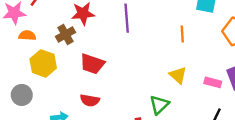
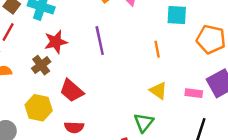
yellow hexagon: (43, 63) -> (39, 108), moved
red trapezoid: (92, 64) -> (72, 91), turned 30

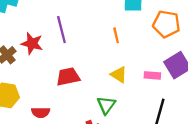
red star: (56, 42) -> (32, 43), moved, turned 30
red trapezoid: (72, 91) -> (68, 77), moved, turned 130

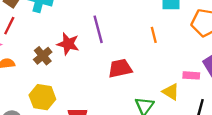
yellow triangle: (119, 75) -> (171, 92), moved
red trapezoid: (68, 77) -> (120, 68), moved

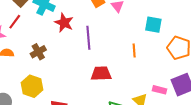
red star: (68, 44) -> (64, 23), moved

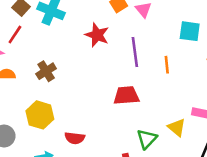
red star: (64, 23) -> (97, 35), moved
purple line: (88, 38) -> (135, 52), moved

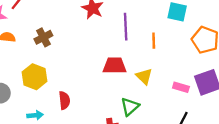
yellow triangle: (177, 127) -> (144, 76), moved
red semicircle: (75, 138) -> (64, 100), turned -108

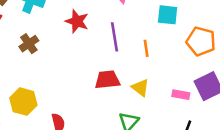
brown cross: (43, 37) -> (29, 44), moved

